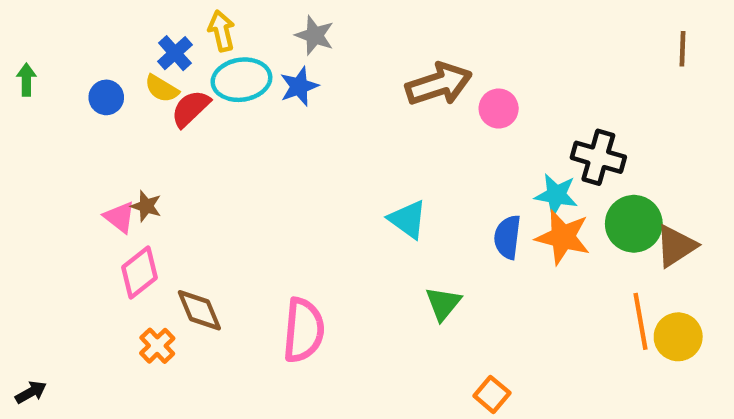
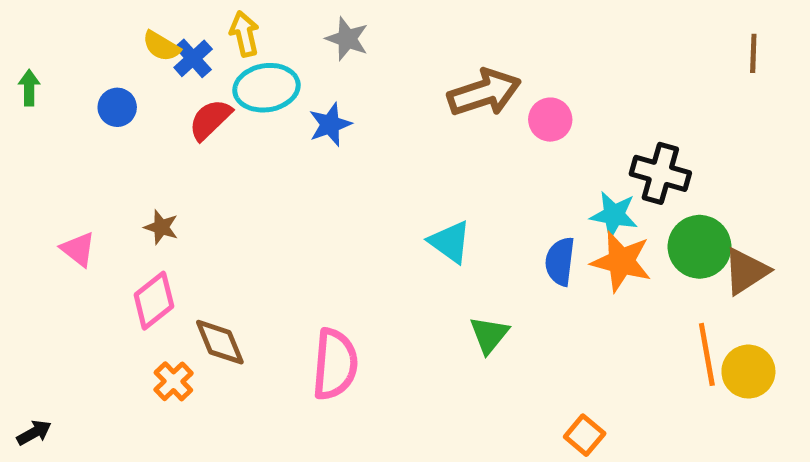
blue star: (299, 86) -> (330, 124), moved
yellow semicircle: (162, 89) -> (161, 46), moved
pink triangle: (120, 217) -> (78, 249), moved
orange square: (492, 394) -> (585, 435), moved

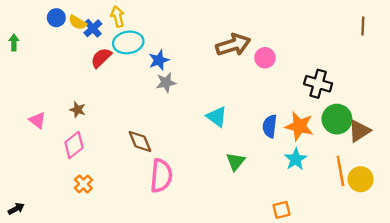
gray star: (347, 39) -> (166, 83), moved, turned -30
blue circle: (117, 107) -> (56, 18), moved
cyan star: (614, 215) -> (296, 159), moved, turned 30
brown diamond: (220, 342) -> (140, 141), moved
orange square: (585, 435) -> (282, 210), turned 36

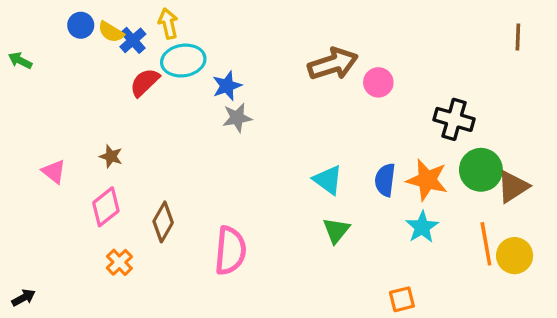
green arrow: (14, 42) -> (20, 61), turned -63
cyan triangle: (217, 117) -> (328, 180), moved
brown diamond: (140, 141) -> (163, 222), moved, turned 52

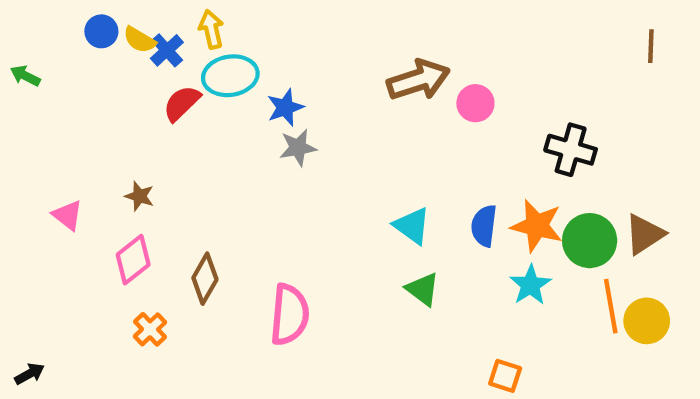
green circle: (481, 170) -> (590, 241), moved
green triangle: (336, 230) -> (423, 289), turned -32
orange square: (402, 299) -> (505, 376), turned 32

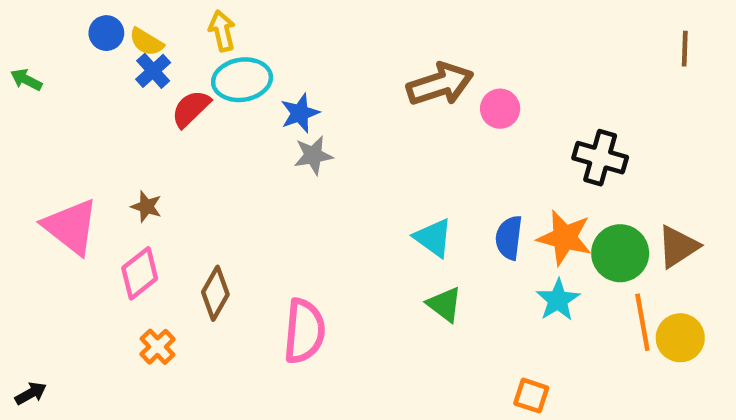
blue cross: (167, 50) -> (153, 71), moved
pink triangle: (68, 215) -> (71, 227), size x1.8

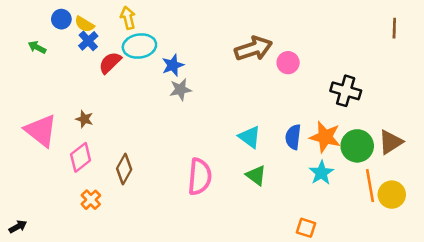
green arrow: (26, 80) -> (37, 47), moved
pink semicircle: (304, 331) -> (200, 177), moved

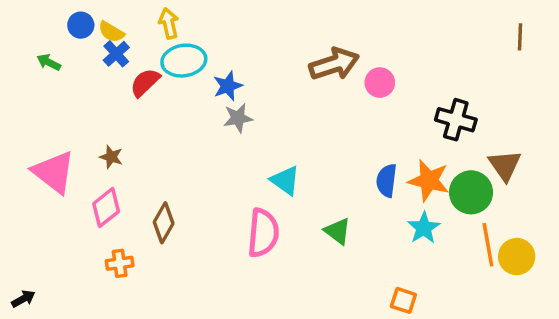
cyan triangle: (250, 137) -> (285, 181), moved
brown triangle: (390, 142) -> (505, 165), moved, turned -32
orange cross: (91, 200) -> (120, 263), turned 36

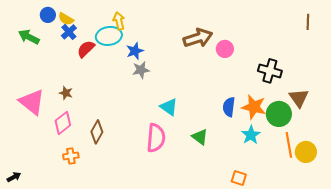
yellow arrow: (169, 23) -> (119, 21), moved
green arrow: (49, 62) -> (29, 37), size x1.5

